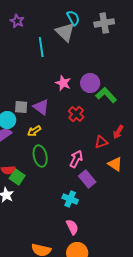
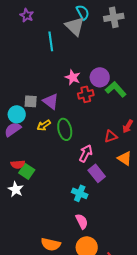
red cross: (76, 114) -> (86, 94), moved, turned 35
green ellipse: (40, 156) -> (65, 129), moved

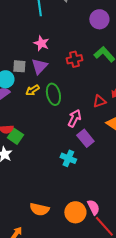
pink star: (73, 77) -> (41, 43), moved
purple circle: (100, 77) -> (99, 19), moved
purple triangle: (51, 101) -> (39, 66), turned 36
pink semicircle: (82, 221) -> (93, 207), moved

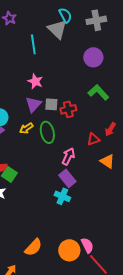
red cross: (74, 59) -> (68, 109), moved
gray square: (19, 66) -> (51, 104), moved
purple rectangle: (85, 138) -> (67, 178), moved
orange semicircle: (39, 209) -> (33, 247), turned -60

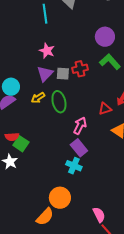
purple circle: (93, 57) -> (105, 37), moved
red cross: (68, 109) -> (80, 69), moved
orange circle: (69, 250) -> (60, 198), moved

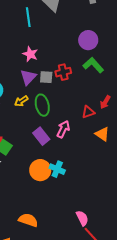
purple rectangle: (79, 148) -> (41, 136), moved
orange circle: (60, 198) -> (40, 170), moved
orange semicircle: (45, 217) -> (28, 220), turned -114

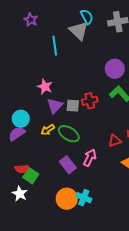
pink star: (30, 54) -> (45, 87), moved
green ellipse: (42, 105) -> (69, 134), turned -45

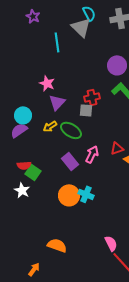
gray square: (73, 106) -> (86, 110), moved
red triangle: (115, 141) -> (117, 148), moved

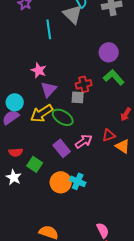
yellow arrow: (50, 126) -> (42, 113), size x1.6
pink arrow: (92, 154) -> (84, 141), turned 30
green square: (33, 172) -> (35, 164), moved

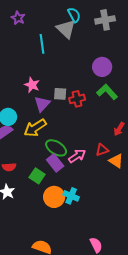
gray square: (78, 97) -> (60, 94), moved
green ellipse: (63, 117) -> (56, 148), moved
green square: (35, 164) -> (37, 176), moved

